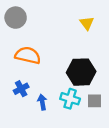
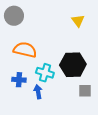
blue cross: (21, 89) -> (19, 80), turned 32
cyan cross: (70, 99) -> (45, 73), moved

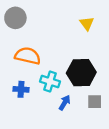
blue arrow: (38, 92) -> (65, 103), moved, turned 40

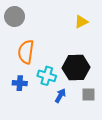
yellow triangle: (87, 23) -> (81, 22), turned 40
orange semicircle: (28, 56) -> (26, 52), turned -95

